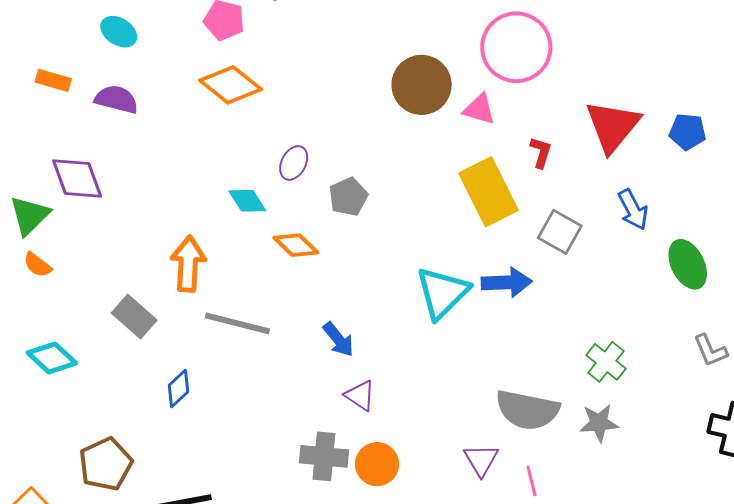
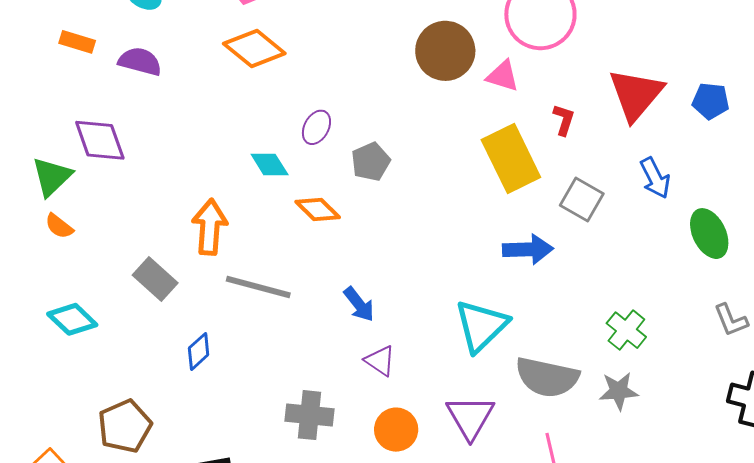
cyan triangle: (442, 293) -> (481, 326), moved
gray cross: (324, 456) -> (310, 415), moved
purple triangle: (481, 460) -> (470, 417), moved, size x1.4

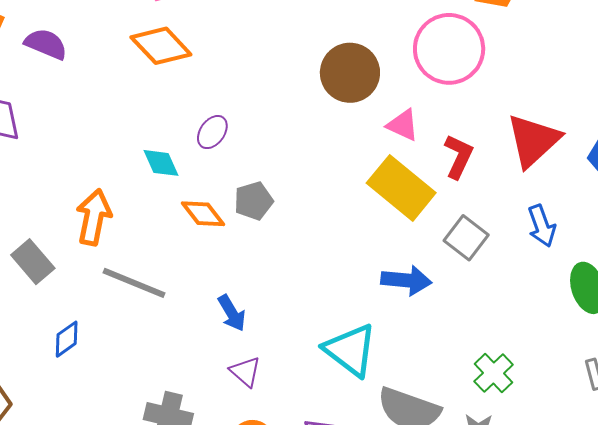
pink triangle: (503, 76) -> (403, 125), moved
red L-shape: (564, 120) -> (459, 156), size x1.4
yellow rectangle: (511, 159) -> (401, 188), turned -32
gray pentagon: (371, 162) -> (254, 201), moved
cyan triangle: (481, 326) -> (350, 350), turned -46

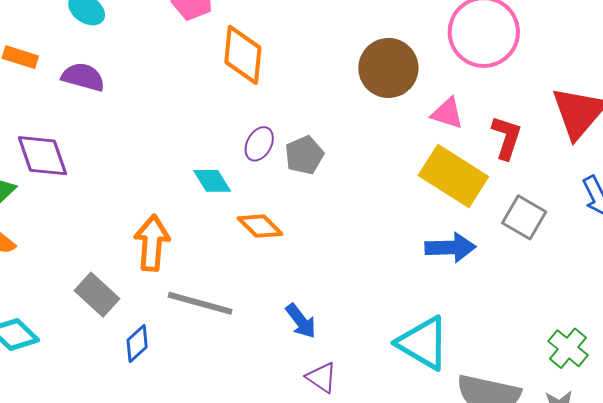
orange diamond: (161, 46) -> (243, 55), moved, turned 56
gray pentagon: (254, 201) -> (304, 155), moved
blue arrow: (406, 280) -> (450, 248), moved
blue diamond: (67, 339) -> (137, 344), moved

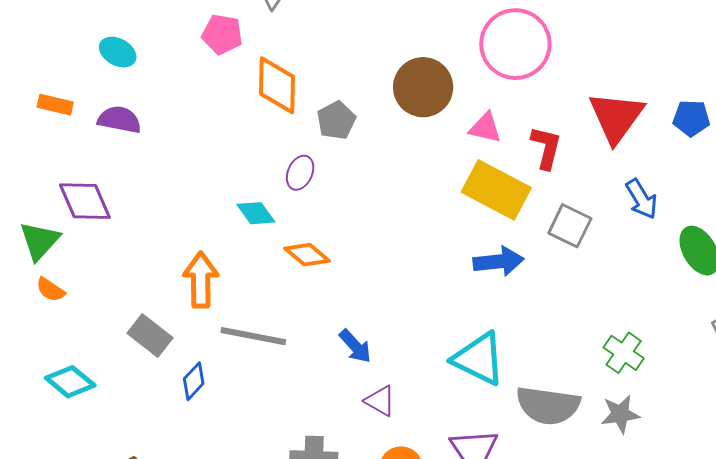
gray pentagon: (304, 155) -> (336, 120), moved

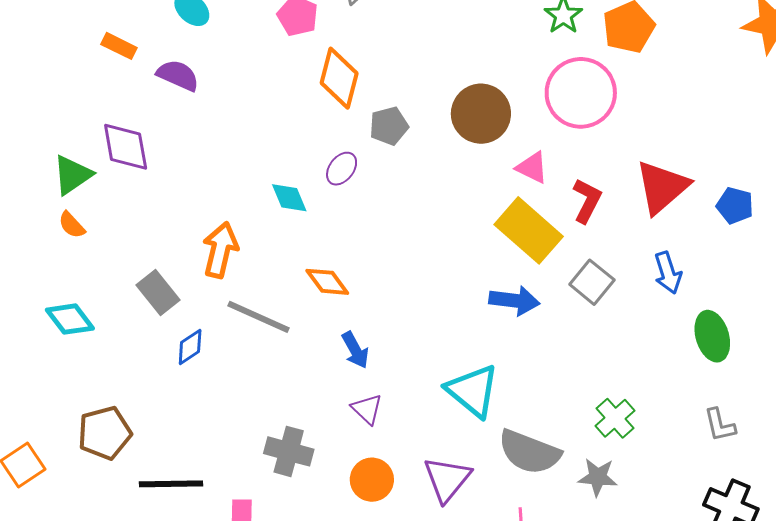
orange diamond: (307, 255) -> (327, 282), moved

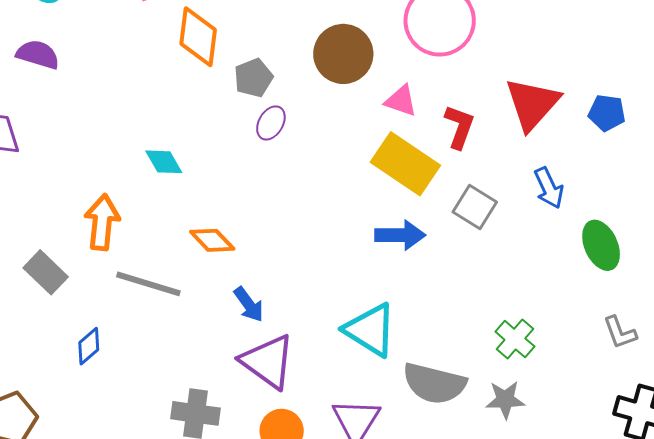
purple ellipse: (342, 169) -> (271, 123), moved
blue diamond: (190, 347) -> (89, 346), moved
purple triangle: (367, 409) -> (268, 361), size x1.8

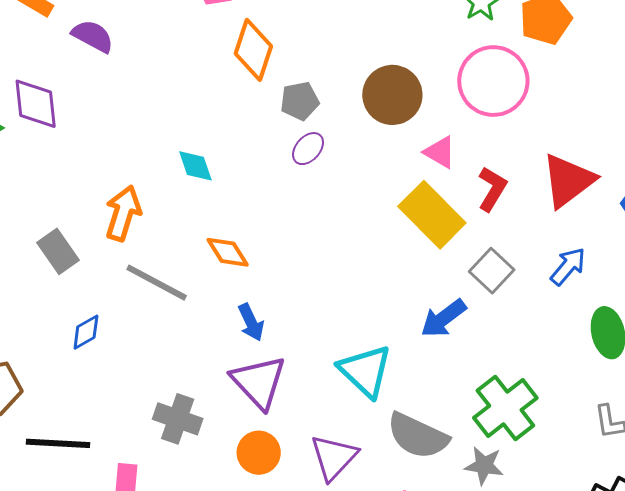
blue arrow: (549, 188) -> (568, 266), turned -126
blue arrow: (400, 235) -> (443, 318), moved, turned 132
green cross: (515, 339) -> (505, 408), size x1.6

